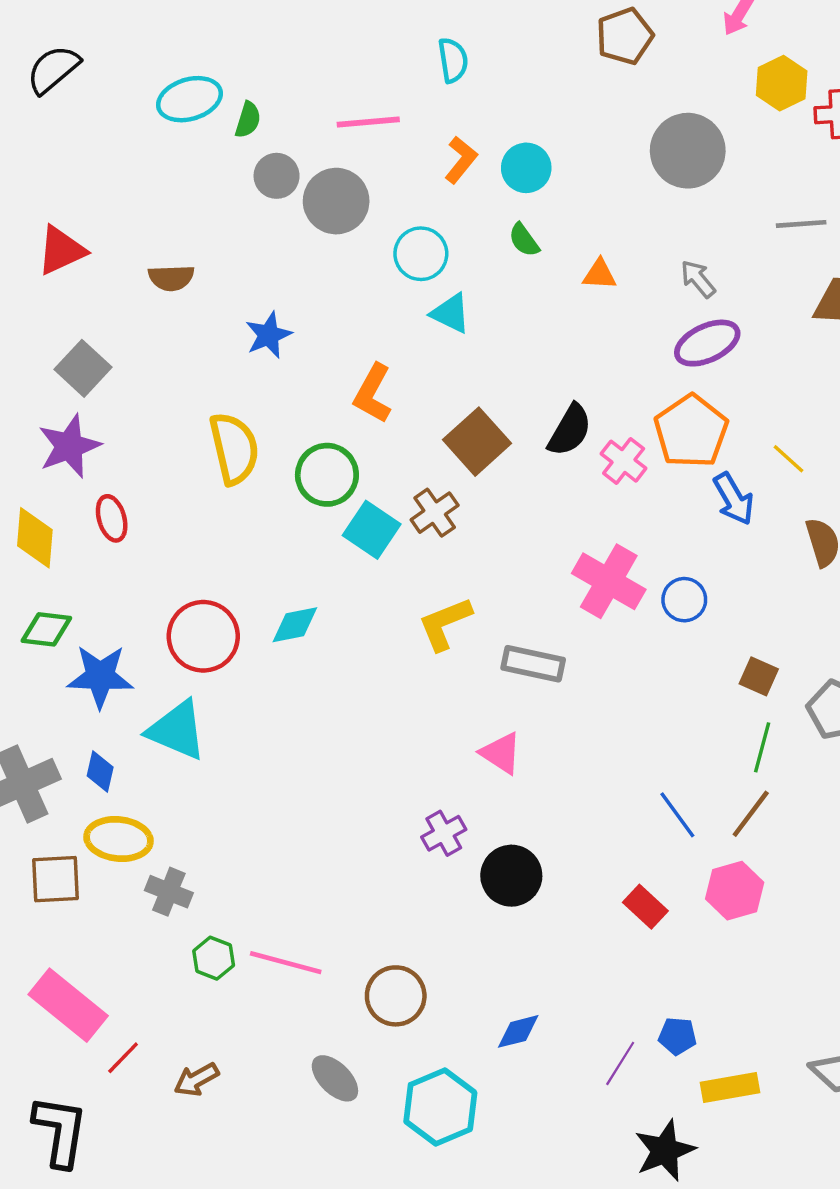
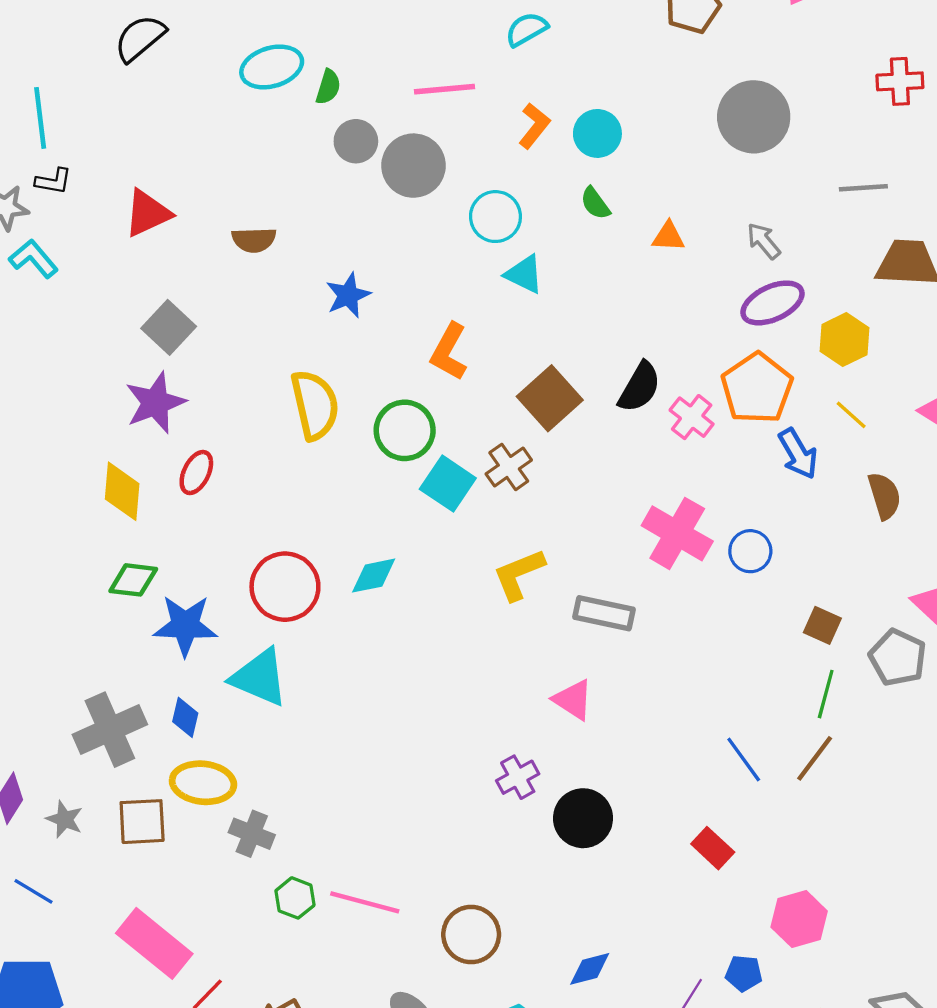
cyan semicircle: (453, 60) -> (527, 29), turned -111
yellow hexagon: (782, 83) -> (845, 340), moved
red ellipse: (112, 518) -> (196, 472), turned 42
pink hexagon: (735, 891) -> (799, 919), moved

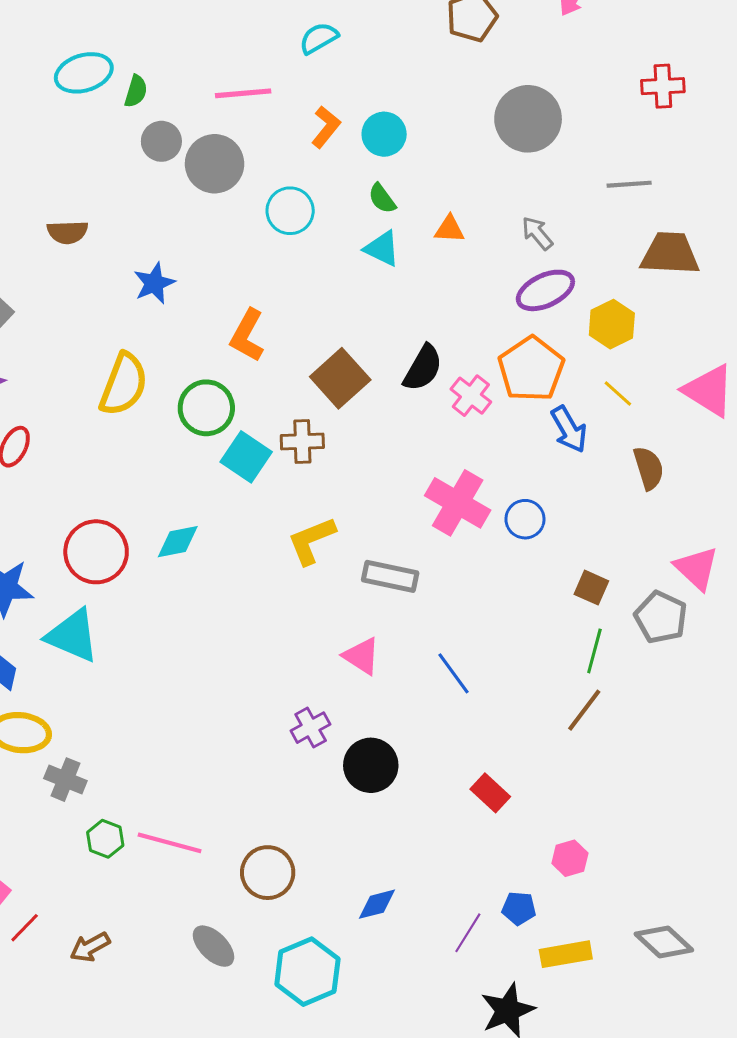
cyan triangle: (524, 274) -> (382, 249), moved
yellow semicircle: (315, 405) -> (124, 384), turned 34
brown cross: (509, 467) -> (302, 442), turned 33
blue line: (744, 759) -> (454, 673), moved
pink hexagon: (799, 919) -> (570, 858), size x0.7

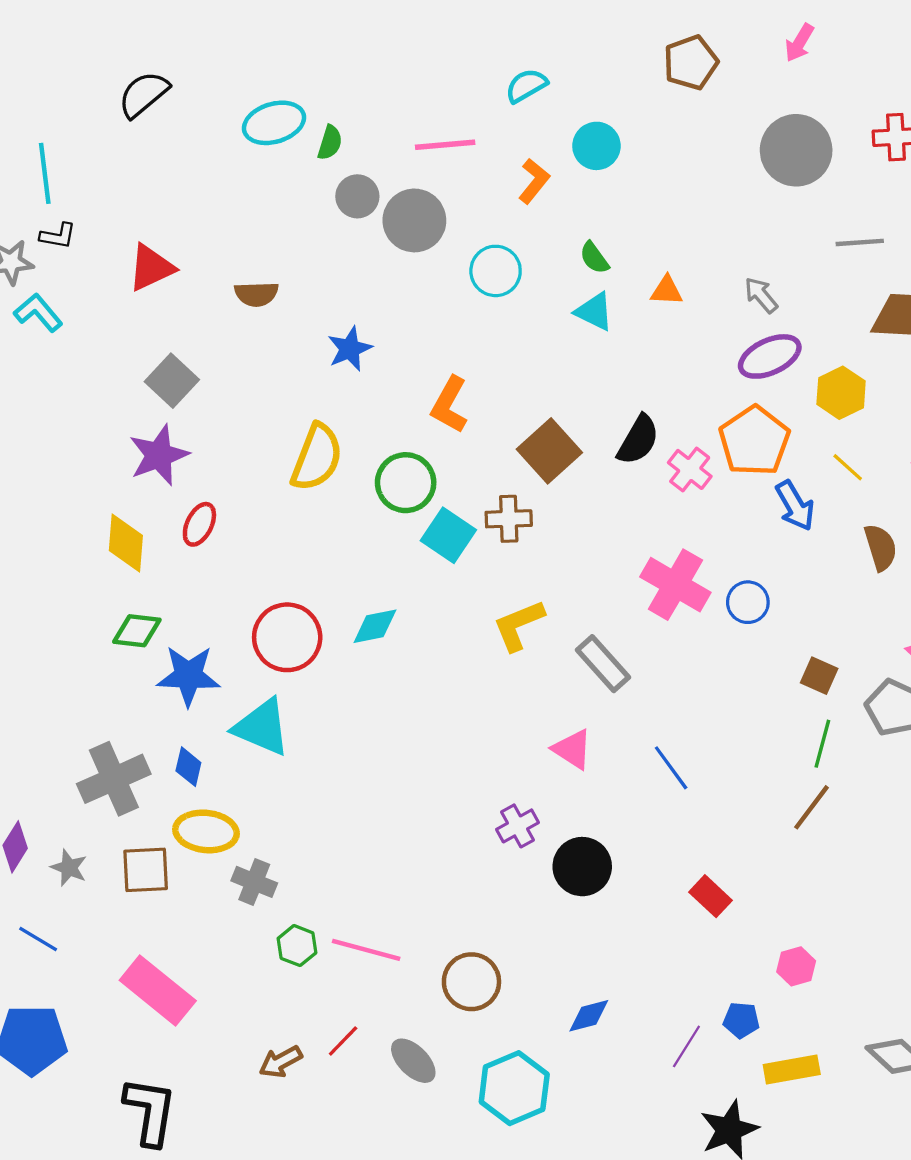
gray circle: (528, 119) -> (796, 150), moved
cyan circle: (384, 134) -> (596, 146), moved
gray rectangle: (390, 576) -> (603, 664), turned 36
red line: (25, 928) -> (343, 1041), moved

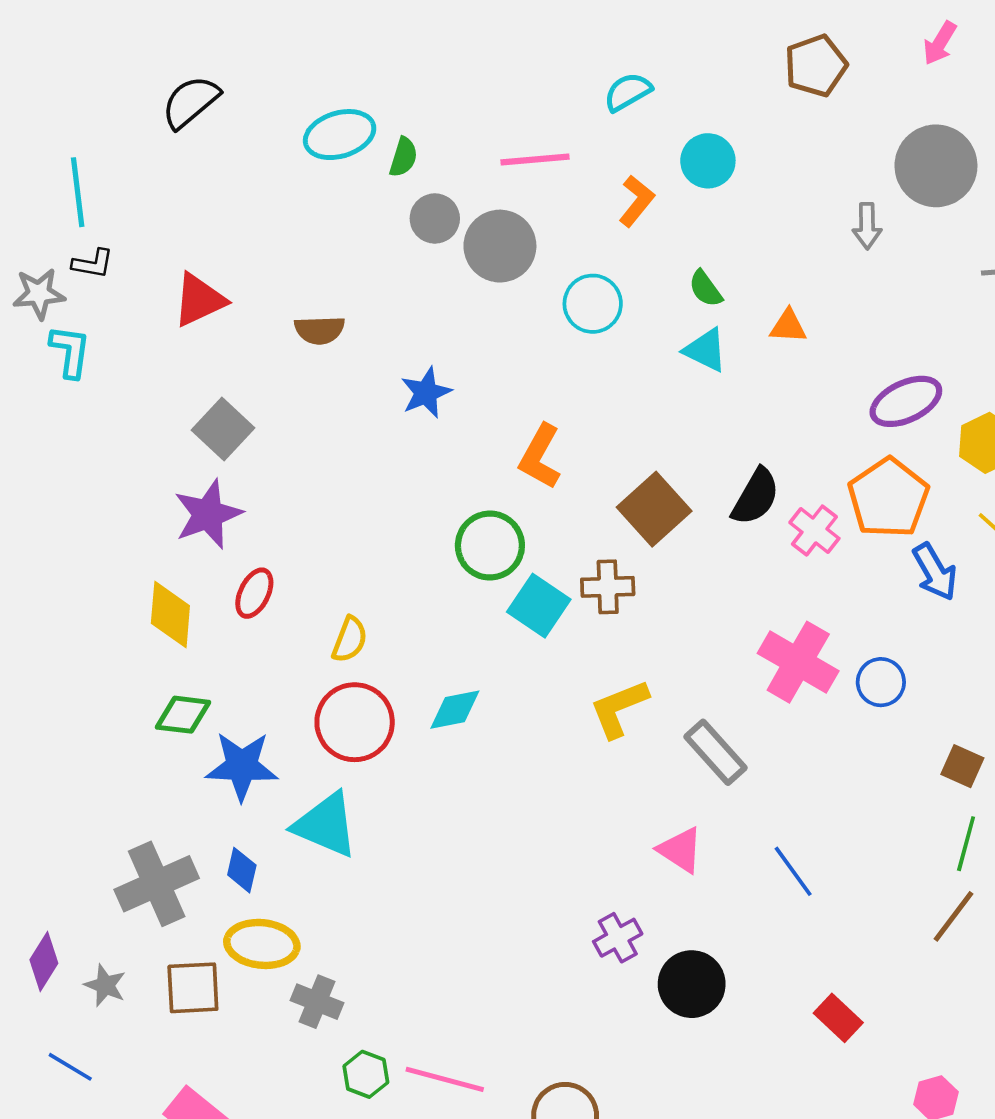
gray arrow: (761, 295) -> (867, 226), moved, turned -141
cyan L-shape: (38, 313) -> (70, 351), turned 48
yellow semicircle: (317, 457) -> (350, 640), moved, size x0.6

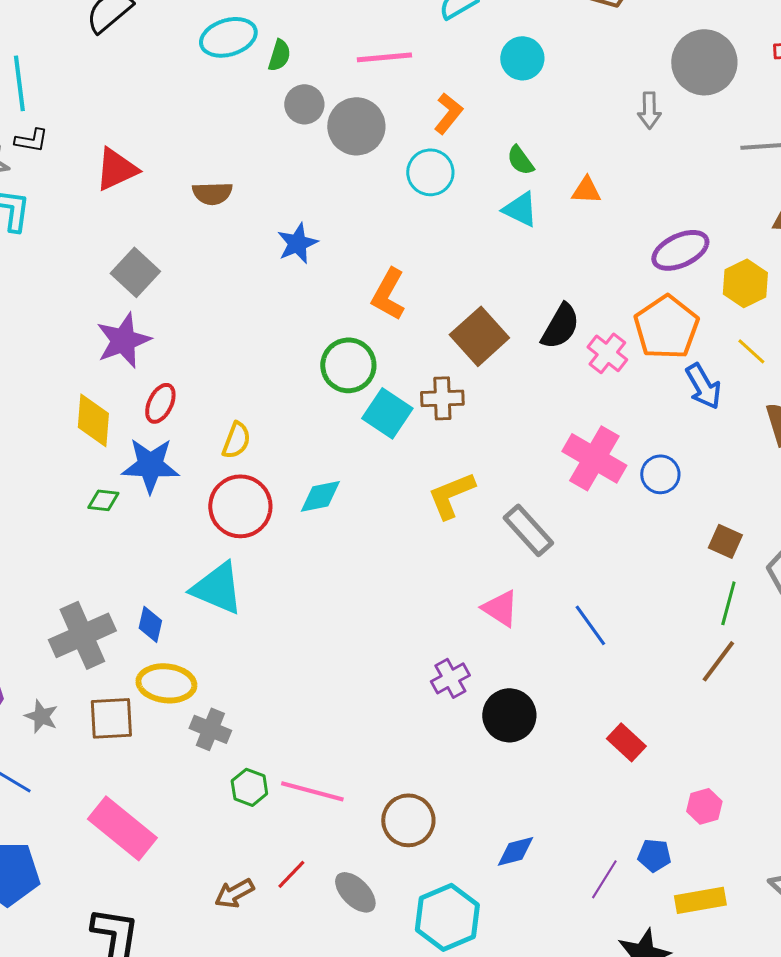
orange L-shape: (637, 201) -> (448, 113), moved
green diamond: (183, 715) -> (103, 500), size x0.7
blue star: (242, 766) -> (150, 465), moved

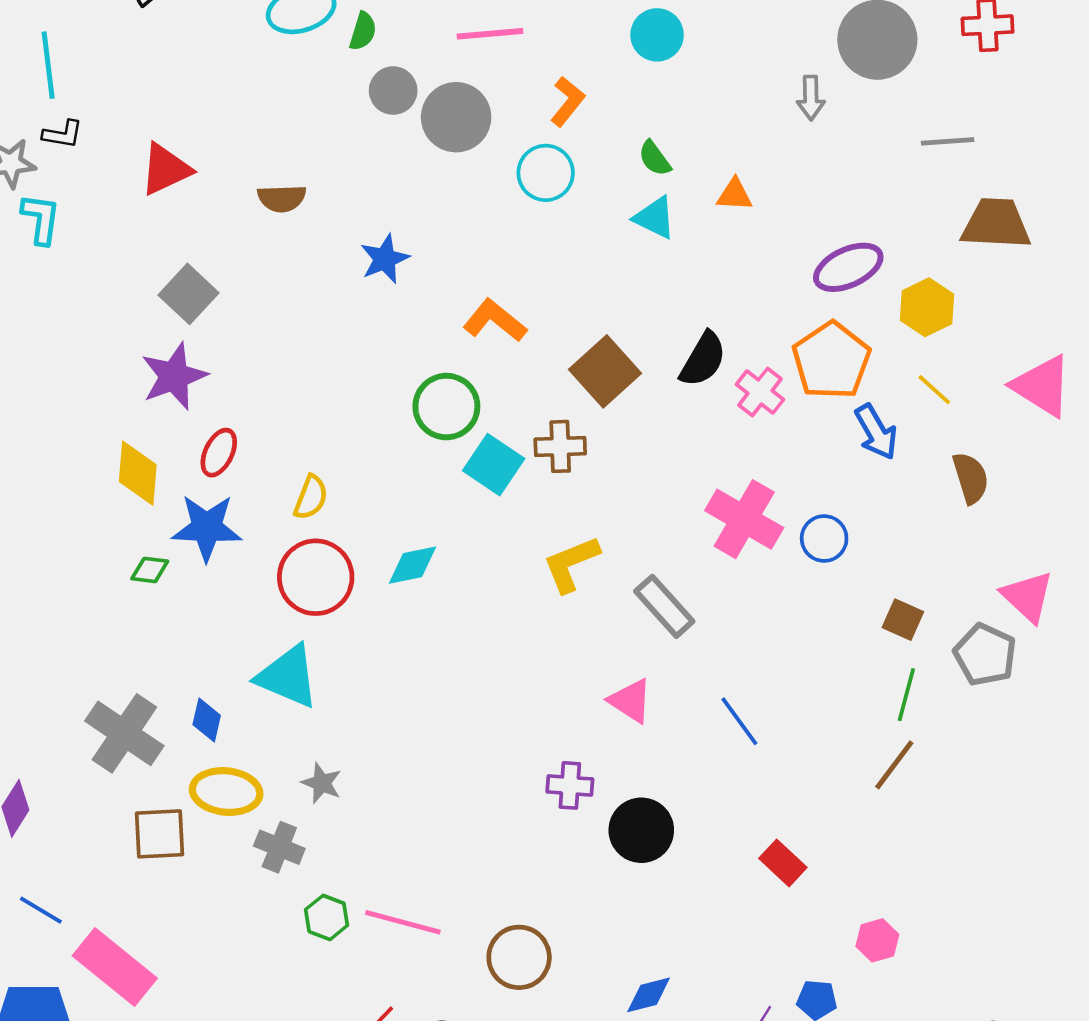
orange L-shape: (388, 294) -> (495, 321), turned 100
gray cross: (82, 635) -> (124, 733), turned -32
purple cross: (450, 678) -> (570, 785), turned 33
gray star: (41, 716) -> (322, 783), moved
pink rectangle: (122, 828) -> (115, 967), moved

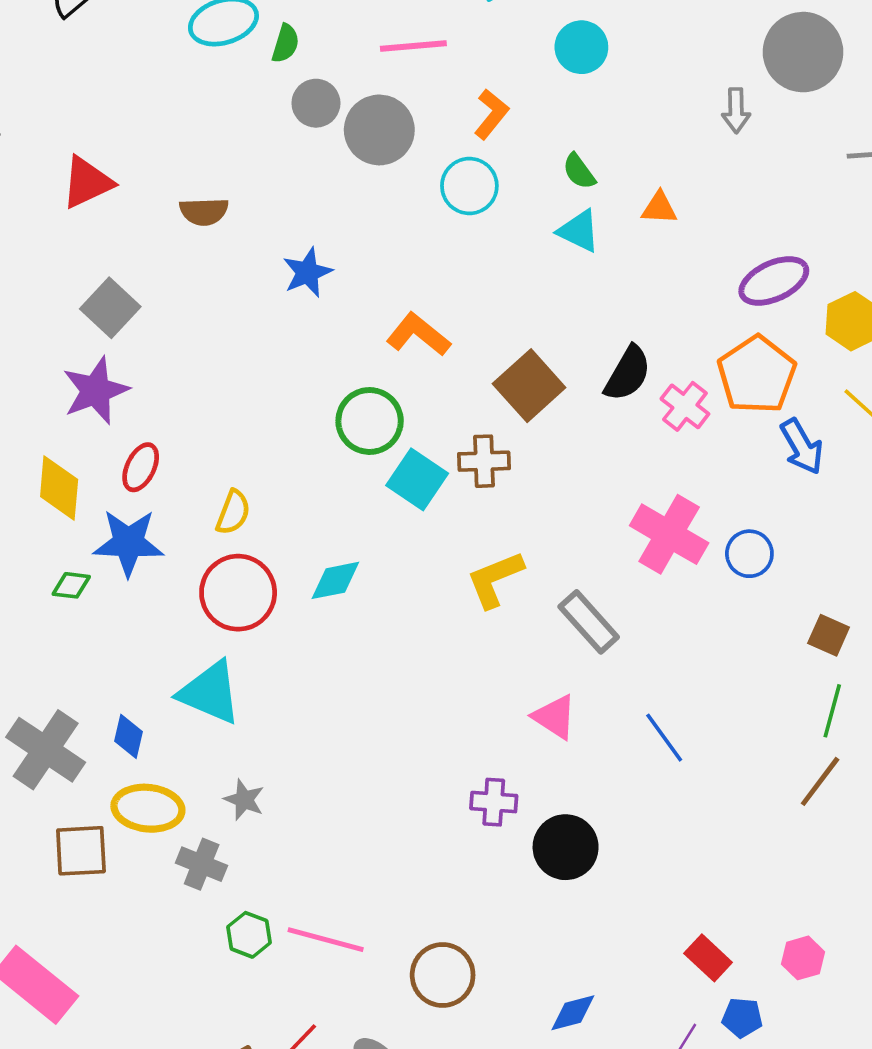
red rectangle: (783, 863) -> (708, 958), moved

